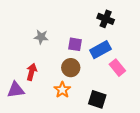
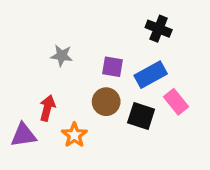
orange star: (62, 90) -> (74, 135), moved
black square: (97, 99) -> (141, 116), moved

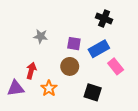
black square: (141, 116) -> (93, 92), moved

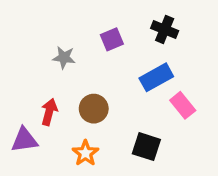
purple square: (74, 44) -> (112, 39), moved, turned -32
brown circle: (70, 66) -> (94, 109), moved
orange star: (49, 88) -> (85, 153), moved

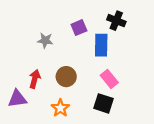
blue rectangle: (156, 77) -> (101, 45), moved, turned -60
pink rectangle: (183, 105) -> (109, 79), moved

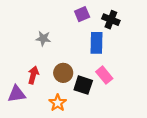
purple square: (79, 28) -> (82, 14), moved
black square: (103, 103) -> (83, 85), moved

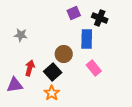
gray star: (43, 38) -> (21, 35), moved
brown circle: (63, 73) -> (64, 54), moved
black square: (83, 85) -> (53, 72), moved, turned 30

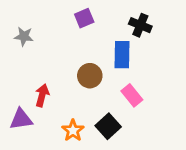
purple square: (74, 13) -> (84, 18), moved
gray star: (21, 35) -> (24, 36), moved
black square: (53, 72) -> (108, 126), moved

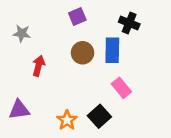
brown circle: (90, 76) -> (83, 53), moved
red arrow: (42, 95) -> (39, 66), moved

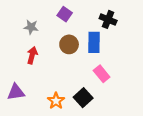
purple square: (77, 17) -> (65, 14), turned -32
gray star: (22, 33) -> (31, 27), moved

